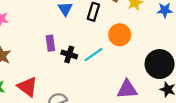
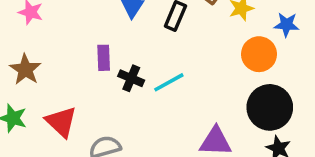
orange circle: (120, 35) -> (259, 54), moved

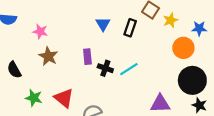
brown star: (25, 69) -> (48, 56), moved

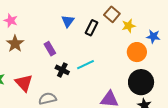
purple rectangle: (87, 57) -> (50, 49), turned -32
black cross: (105, 68) -> (62, 70), moved

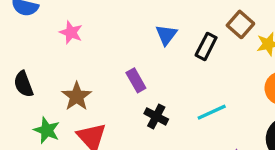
brown star: (15, 44) -> (77, 96), moved
cyan line: (85, 65) -> (212, 112), moved

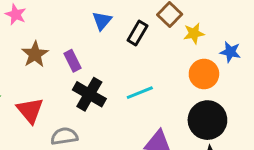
brown star: (77, 96) -> (35, 54), moved
black cross: (156, 116) -> (89, 94), size x1.5

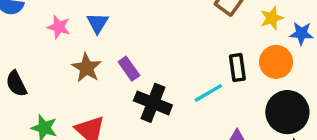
blue triangle: (102, 21) -> (98, 23), moved
black rectangle: (137, 33) -> (237, 68), moved, turned -30
yellow star: (194, 33) -> (272, 18), moved

